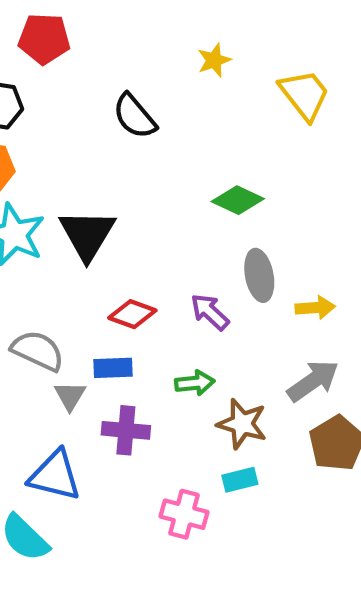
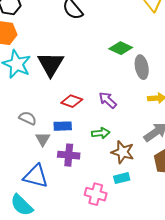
gray ellipse: (259, 275) -> (142, 67), moved
gray semicircle: (38, 351) -> (28, 118), size x0.7

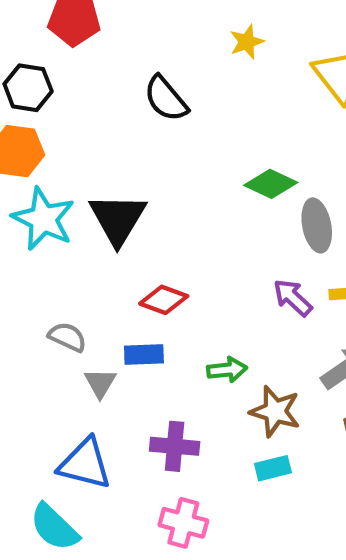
purple arrow: (108, 100) -> (293, 298), moved
purple cross: (69, 155) -> (175, 446), moved
pink cross: (96, 194) -> (183, 523), moved

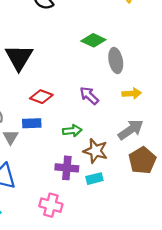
purple arrow: (293, 298) -> (89, 96), moved
purple cross: (175, 446) -> (67, 168), moved

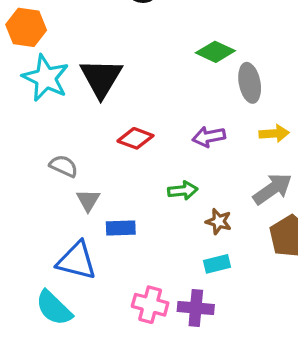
purple arrow: (89, 96) -> (209, 137), turned -54
blue rectangle: (32, 123) -> (121, 228), moved
brown star: (96, 151) -> (219, 222), size x0.7
purple cross: (67, 168) -> (196, 308), moved

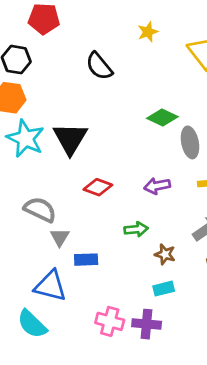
gray semicircle: (64, 166) -> (40, 210), size x1.4

